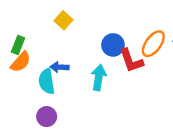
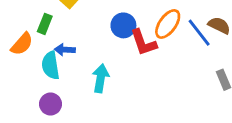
green rectangle: (18, 45) -> (45, 24), moved
cyan arrow: (99, 77) -> (101, 78), moved

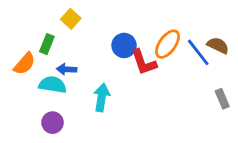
cyan semicircle: (51, 65) -> (53, 85), turned 108

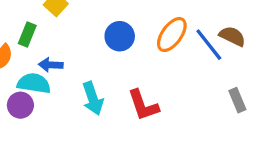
red L-shape: (144, 62) -> (143, 105), moved
cyan arrow: (102, 97) -> (93, 98), turned 152
purple circle: (53, 123) -> (20, 105), moved

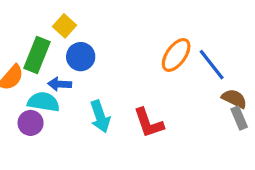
green rectangle: (27, 35) -> (37, 55), size x1.5
blue circle: (120, 36) -> (81, 57), moved
brown semicircle: (232, 36) -> (234, 99), moved

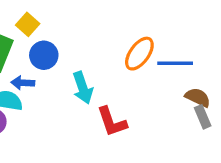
blue line: (212, 65) -> (175, 63), turned -52
cyan arrow: (100, 116) -> (83, 88), moved

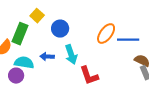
blue circle: (44, 55) -> (60, 29), moved
blue arrow: (23, 83) -> (47, 57), moved

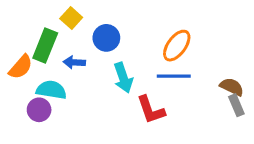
blue line: (128, 40) -> (174, 76), moved
blue arrow: (47, 57) -> (74, 62), moved

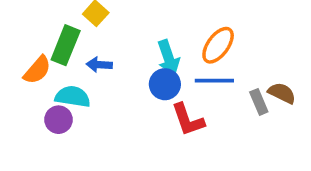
blue circle: (106, 38) -> (165, 84), moved
cyan arrow: (123, 78) -> (168, 58), moved
gray rectangle: (236, 105) -> (259, 102), moved

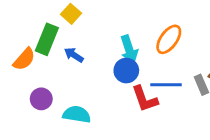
blue arrow: (99, 65) -> (74, 55), turned 30
blue line: (214, 81) -> (166, 85), moved
cyan semicircle: (73, 97) -> (77, 114), moved

